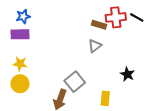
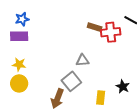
red cross: (116, 17) -> (111, 32), moved
gray triangle: (95, 46) -> (82, 60), moved, turned 32
black star: (127, 74) -> (123, 87), moved

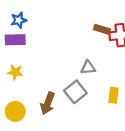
yellow circle: (19, 83) -> (15, 111), moved
yellow rectangle: (101, 98) -> (114, 95), moved
brown arrow: (57, 99) -> (48, 103), moved

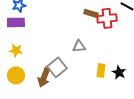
gray square: (75, 92) -> (57, 67), moved
yellow circle: (15, 111) -> (16, 75), moved

